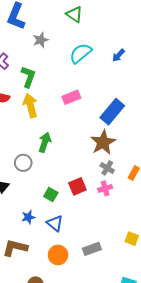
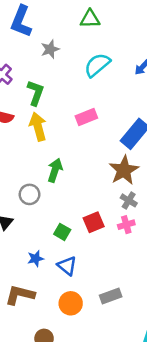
green triangle: (74, 14) -> (90, 19), turned -36

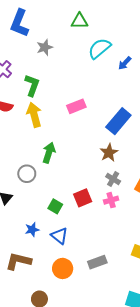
cyan semicircle: (97, 65) -> (99, 48), moved
brown star: (124, 170) -> (109, 153), size x0.7

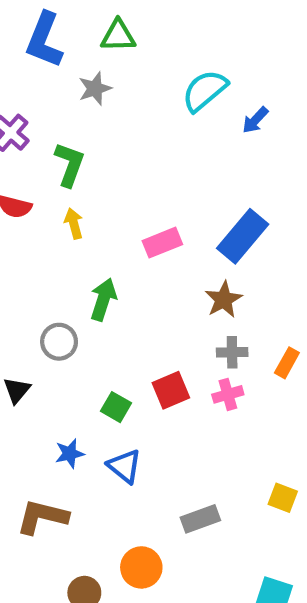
green triangle: (79, 21) -> (118, 36), moved
pink rectangle: (76, 106) -> (162, 243), moved
yellow arrow: (34, 115) -> (74, 224), size x0.6
gray cross: (113, 179) -> (232, 352), turned -32
orange circle: (63, 268) -> (141, 567), moved

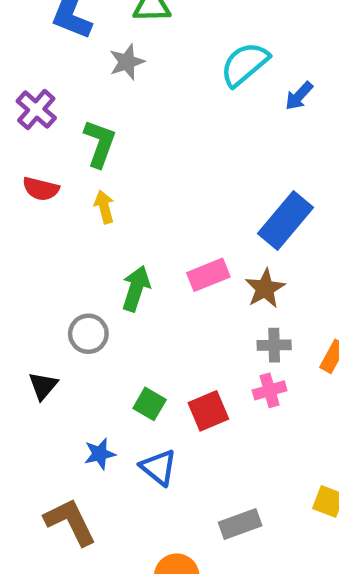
pink rectangle: (162, 243) -> (208, 275), moved
red square: (171, 390) -> (208, 411), moved
brown L-shape: (42, 517) -> (70, 522), turned 50

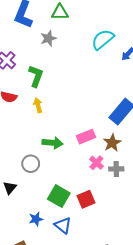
green arrow: (136, 288) -> (53, 143), turned 78
pink cross: (270, 390) -> (96, 163), moved, turned -32
green square: (150, 404) -> (59, 196), size x1.5

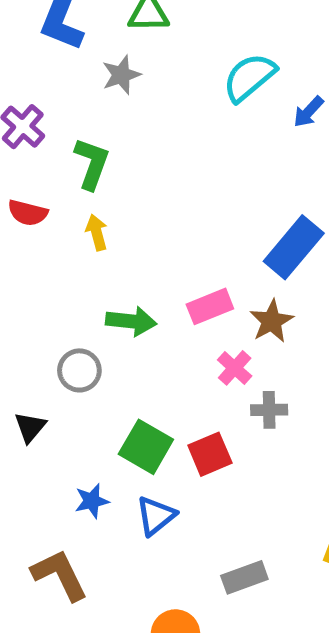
gray cross: (116, 169) -> (269, 410), moved
blue triangle: (63, 225) -> (156, 516), turned 42

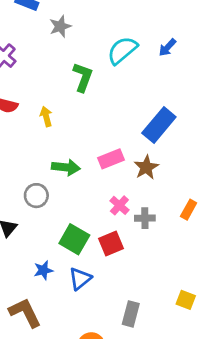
cyan semicircle: (249, 77) -> (122, 50), moved
green L-shape: (92, 164) -> (83, 77), moved
pink cross: (235, 368) -> (119, 205), moved
gray rectangle: (244, 577) -> (131, 314), turned -55

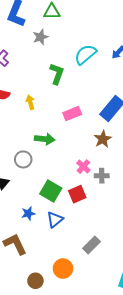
pink rectangle: (111, 159) -> (72, 114), moved
gray rectangle: (131, 314) -> (92, 245), turned 30

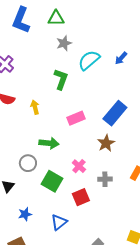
gray star: (41, 37) -> (64, 43), moved
pink cross: (83, 167) -> (79, 166), moved
green square: (51, 191) -> (52, 181), moved
blue star: (28, 213) -> (25, 214), moved

